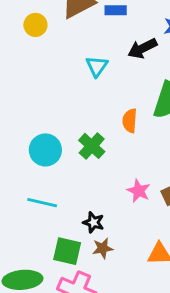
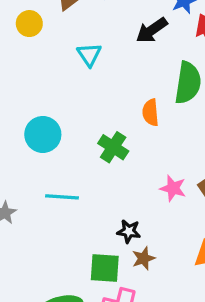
cyan triangle: (97, 66) -> (89, 55), moved
cyan circle: (45, 150) -> (43, 134), moved
cyan line: (42, 203) -> (62, 197), moved

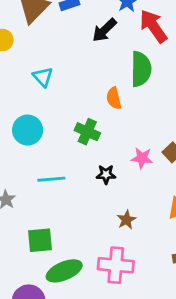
cyan triangle: (89, 55) -> (43, 77), moved
black star: (129, 231) -> (106, 174), moved
green square: (105, 268) -> (40, 240), moved

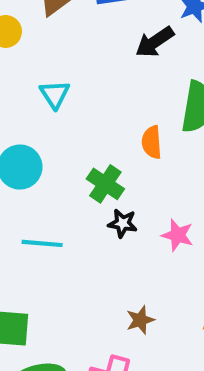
black star: (106, 174) -> (123, 223), moved

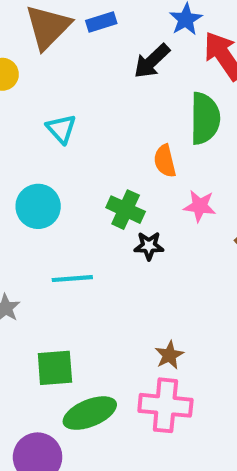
pink star: (178, 235) -> (200, 206), moved
brown star: (140, 320) -> (169, 355), moved

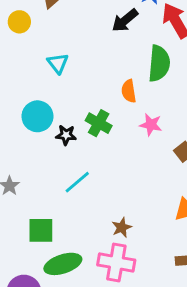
black star: (149, 246) -> (66, 135), moved
cyan line: (72, 279) -> (77, 182), moved, turned -40

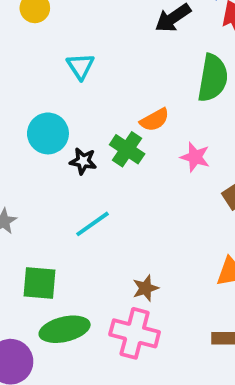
orange semicircle: (129, 91) -> (155, 120), moved, turned -115

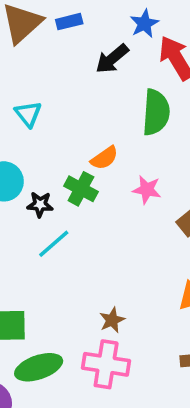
cyan line: (93, 224) -> (54, 244), moved

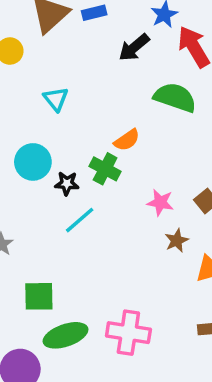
green semicircle: (156, 112) -> (175, 97), turned -75
pink star: (147, 190) -> (160, 203), moved
brown star: (112, 320) -> (177, 241), moved

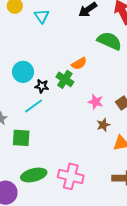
cyan triangle: (56, 99) -> (42, 16), moved
cyan line: (80, 220) -> (34, 106), moved
green square: (39, 296) -> (21, 138), moved

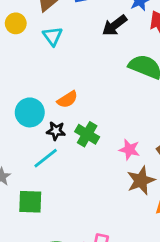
orange semicircle: (79, 64) -> (67, 99), moved
green cross: (65, 79) -> (87, 134), moved
brown star: (103, 125) -> (141, 181), size x1.5

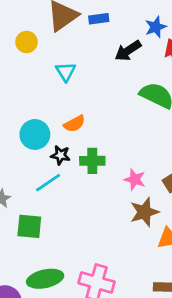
cyan triangle: (53, 36) -> (66, 72), moved
green cross: (87, 134) -> (92, 161), turned -35

